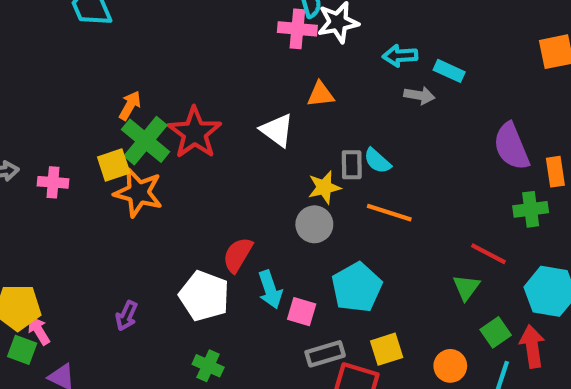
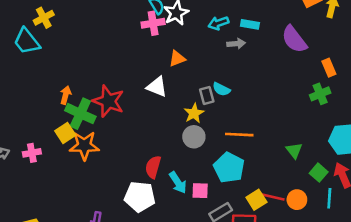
purple semicircle: (511, 146) -> (294, 39), moved
orange line: (389, 213) -> (239, 135), moved
red line: (488, 254) -> (273, 197), moved

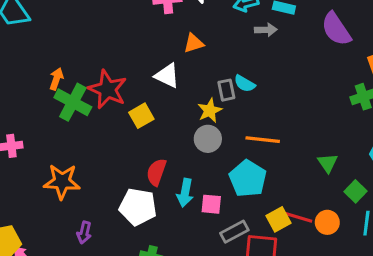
yellow square: (65, 133) -> (141, 116), moved
orange star: (84, 146) -> (62, 182), moved
cyan arrow: (178, 183) -> (185, 193), turned 40

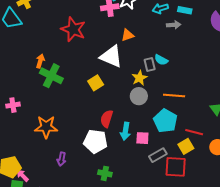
white triangle: (167, 76) -> (111, 56), size x1.4
red star: (107, 89) -> (73, 29), moved
red line: (299, 217) -> (194, 132), moved

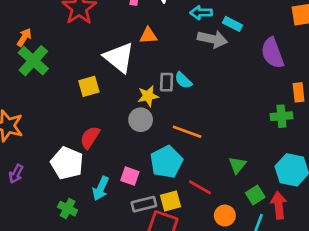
gray arrow: (174, 25) -> (212, 39), size x1.5
cyan arrow: (125, 131) -> (101, 188), moved
yellow square: (186, 146) -> (170, 201), moved

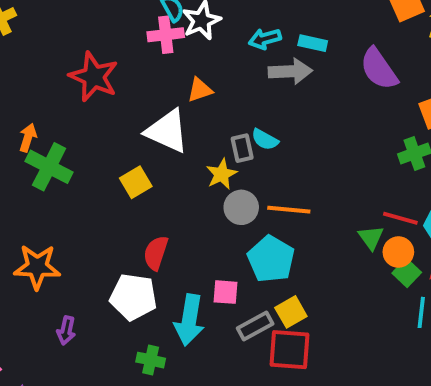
gray circle: (141, 120) -> (241, 207), moved
red line: (200, 187) -> (400, 218), moved
cyan arrow: (101, 188) -> (189, 320), size x1.4
orange circle: (225, 216) -> (398, 252), moved

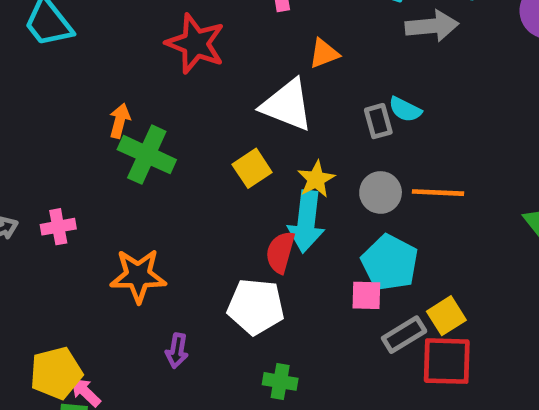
yellow star: (222, 174) -> (316, 179), moved
cyan pentagon: (271, 259) -> (390, 263), moved
cyan arrow: (189, 320) -> (306, 222), moved

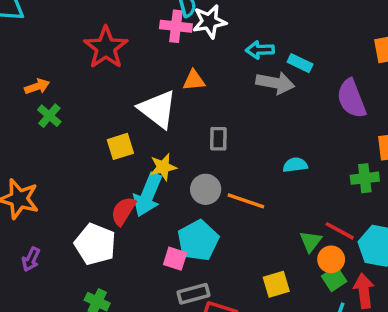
cyan semicircle: (405, 109) -> (295, 165), moved, turned 130
orange arrow: (120, 121) -> (37, 87), turned 40
green cross: (147, 155) -> (49, 116), size x0.6
yellow square: (446, 316) -> (276, 284), moved

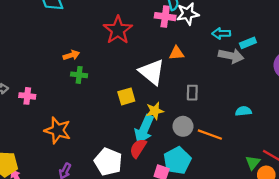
cyan rectangle: (300, 63) -> (248, 43), turned -49
green cross: (49, 116) -> (79, 75), turned -35
red semicircle: (123, 211) -> (138, 148), moved

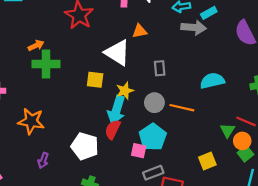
green cross: (79, 75) -> (46, 64), size x1.6
yellow square: (126, 96) -> (95, 80), turned 30
cyan semicircle: (243, 111) -> (212, 81), size x1.5

